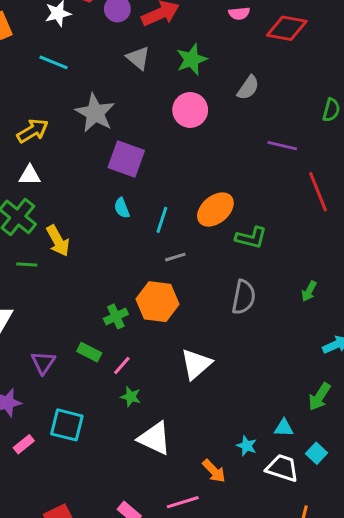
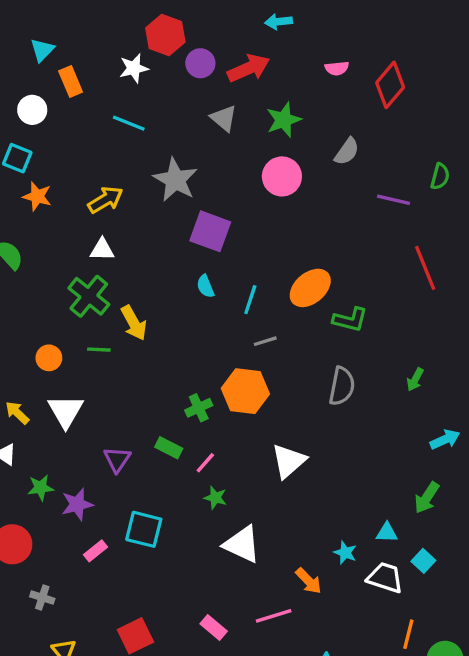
red diamond: (287, 28) -> (390, 85), turned -60
purple line: (282, 146) -> (393, 200), moved

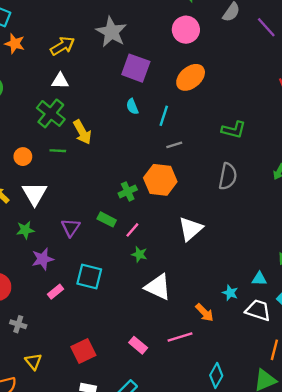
purple line: (393, 200) -> (266, 27), moved, turned 35
orange ellipse: (310, 288) -> (191, 77), moved
green star: (41, 488) -> (25, 230), moved

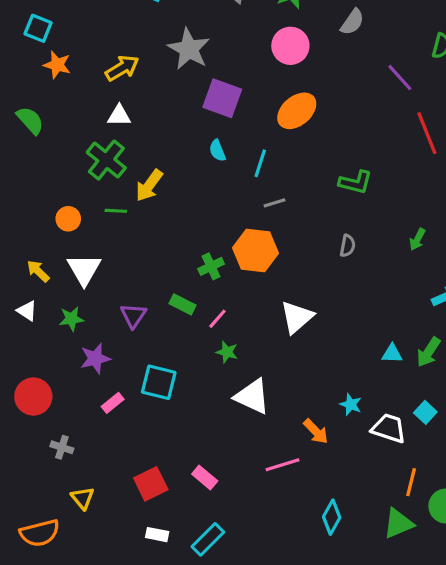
purple line: (266, 27) -> (400, 78), moved
yellow arrow: (82, 132) -> (149, 185), turned 65
gray semicircle: (228, 176) -> (348, 246), size x0.6
cyan triangle: (259, 279) -> (392, 354), moved
pink rectangle: (138, 345) -> (205, 477), moved

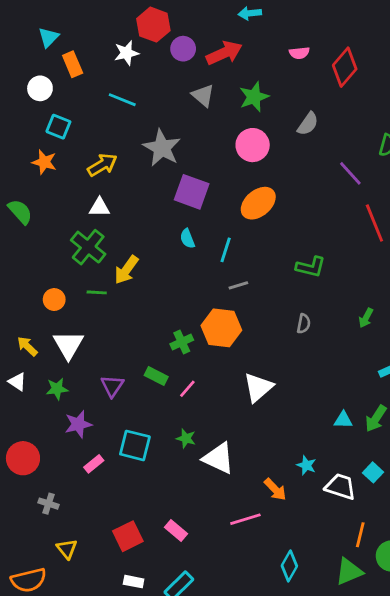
cyan square: (38, 28) -> (58, 127), moved
green star: (227, 352) -> (186, 438), moved

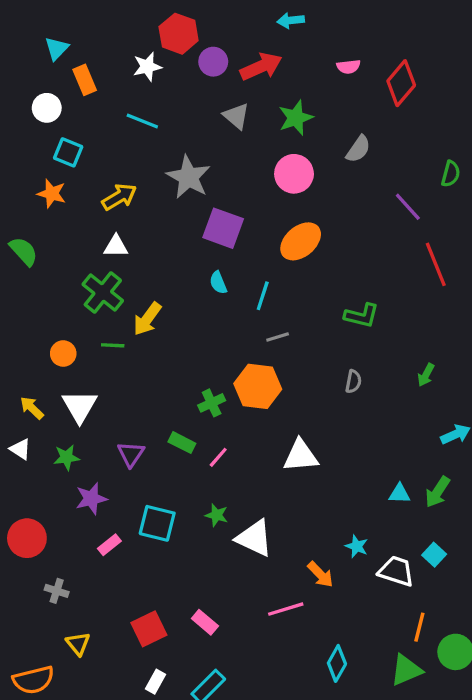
white triangle: (258, 387) -> (301, 456), turned 36
white rectangle: (134, 582) -> (156, 682), turned -72

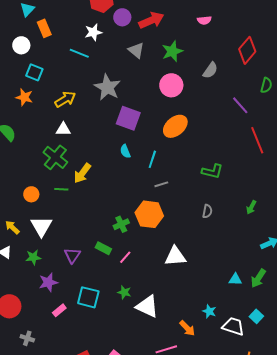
white star: (147, 67) -> (93, 32), moved
red diamond: (401, 83) -> (247, 50), moved

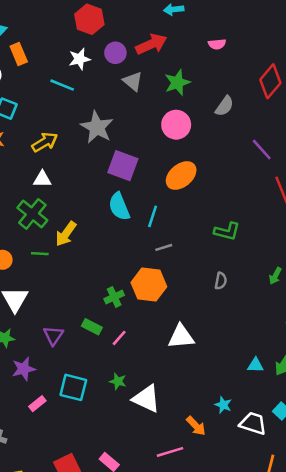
purple circle: (122, 17) -> (115, 53), moved
cyan semicircle: (125, 151) -> (119, 206), size x1.6

